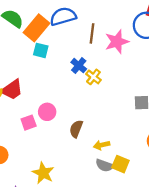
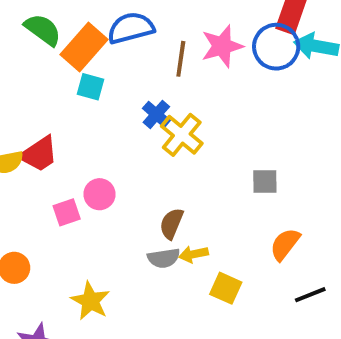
pink star: (117, 42) -> (222, 46), moved
yellow cross: (93, 77) -> (182, 135), size x1.5
brown semicircle: (76, 129) -> (171, 224), moved
gray semicircle: (104, 165) -> (164, 258), moved, turned -30

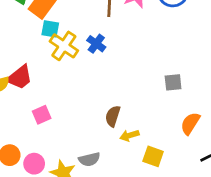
yellow cross: (182, 135) -> (64, 46), moved
pink circle: (99, 194) -> (34, 164), moved
gray semicircle: (164, 258) -> (89, 159), moved

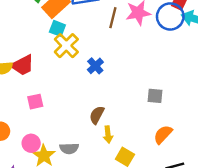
blue cross: (96, 44) -> (95, 66), moved
yellow arrow: (129, 135) -> (108, 135), turned -91
pink circle: (34, 164) -> (31, 143), moved

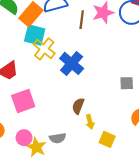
cyan square: (57, 28) -> (35, 35), size x1.5
blue cross: (95, 66) -> (72, 63), size x1.6
pink square: (35, 102) -> (23, 101), size x1.6

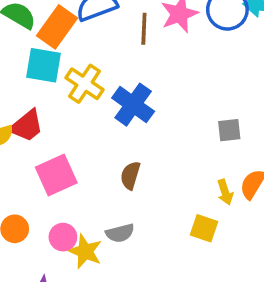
cyan square: (35, 35) -> (44, 65), moved
brown semicircle: (78, 106) -> (130, 175), moved
yellow arrow: (90, 122) -> (225, 192), moved

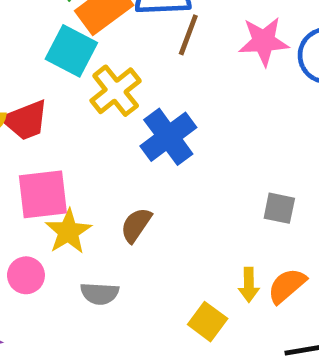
brown line: (144, 29) -> (188, 35), moved
yellow star: (85, 251) -> (68, 232), moved

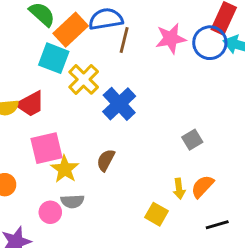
gray square: (279, 208) -> (192, 140), turned -36
pink circle: (26, 275) -> (50, 212), moved
gray semicircle: (100, 293) -> (72, 201), moved

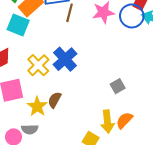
yellow cross: (84, 79) -> (38, 65), moved
yellow star: (65, 169) -> (37, 106), moved
yellow arrow: (179, 189) -> (107, 122), size x1.5

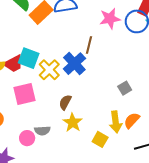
brown line: (70, 13) -> (89, 45), moved
cyan square: (18, 25) -> (29, 58), moved
yellow star: (37, 106) -> (73, 123), moved

